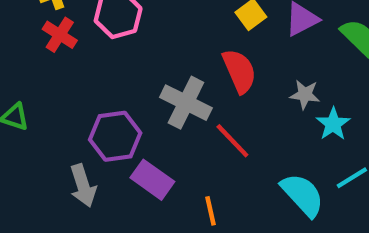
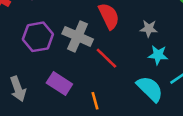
cyan star: (333, 124) -> (158, 55), moved, turned -30
purple hexagon: (115, 136) -> (38, 37), moved

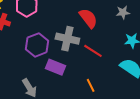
gray star: (149, 29) -> (123, 12), moved
purple rectangle: (59, 84) -> (55, 67), moved

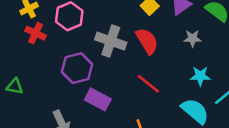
gray cross: (67, 39) -> (111, 41), moved

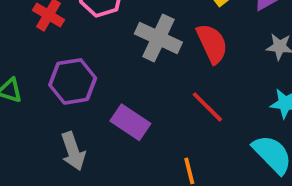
purple hexagon: (77, 68) -> (73, 81), moved

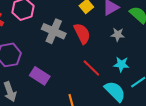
red line: (207, 107) -> (91, 68), moved

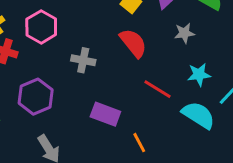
gray cross: (54, 31) -> (83, 60), moved, size x0.7
purple rectangle: (40, 76) -> (105, 114), moved

